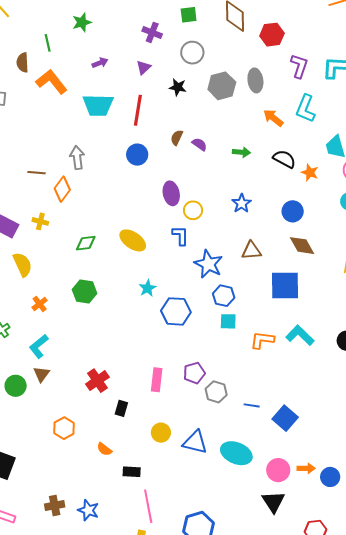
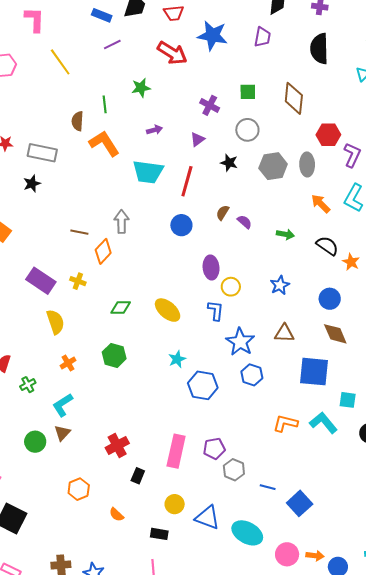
red hexagon: (272, 35) -> (328, 135), moved
cyan square: (228, 321) -> (348, 400), moved
pink rectangle: (157, 380) -> (176, 451), size x1.4
black rectangle: (132, 472) -> (159, 534), moved

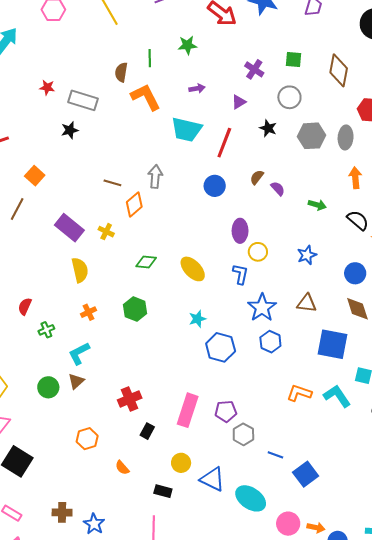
orange arrow: (321, 204) -> (355, 178), turned 35

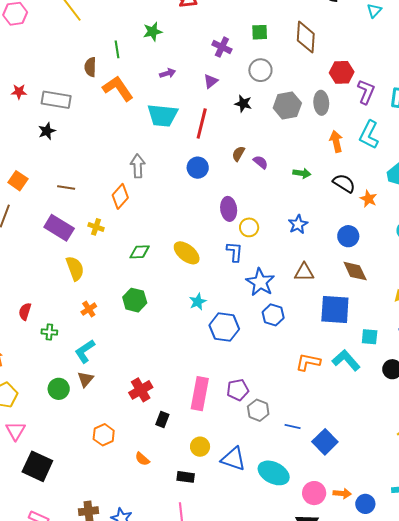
brown line: (112, 183) -> (66, 188), moved
green cross: (46, 330) -> (49, 332), turned 35

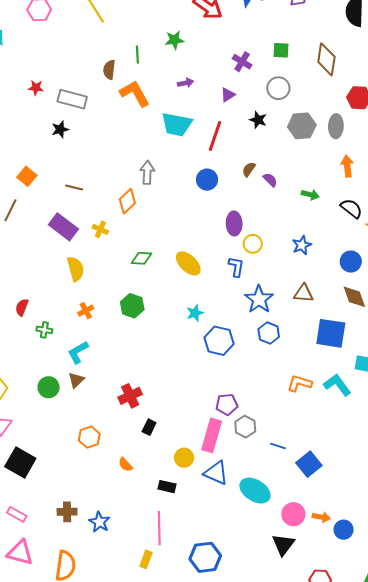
pink rectangle: (200, 394) -> (212, 435), moved

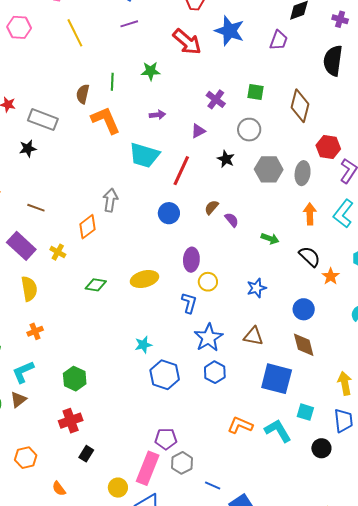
yellow ellipse: (188, 263) -> (144, 279), moved, turned -64
green hexagon: (132, 306) -> (75, 379), moved

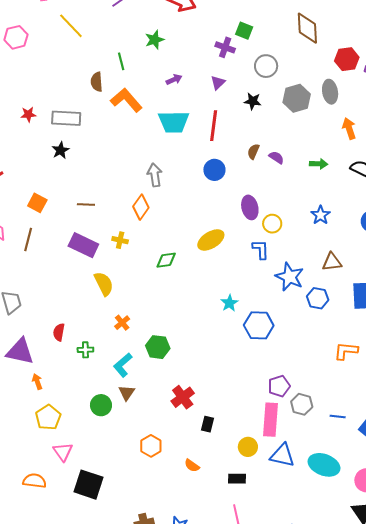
green square: (256, 92) -> (244, 31), moved, turned 30
blue hexagon: (215, 372) -> (318, 298), moved
green hexagon: (75, 379) -> (158, 347), moved

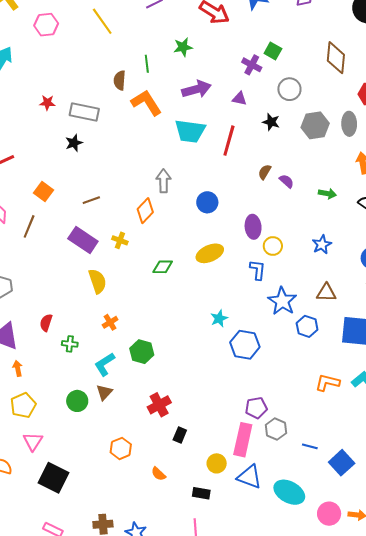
purple arrow: (174, 79) -> (196, 89), size x1.8
purple triangle: (218, 83) -> (239, 99), turned 49
blue circle: (214, 170) -> (207, 202), moved
brown line: (86, 204) -> (91, 200), turned -30

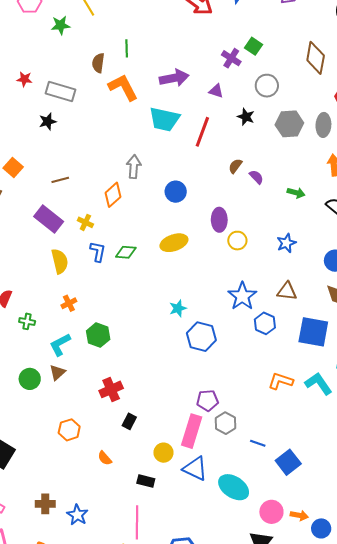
green star: (183, 47) -> (61, 25), moved
blue L-shape: (258, 270) -> (98, 252), moved

